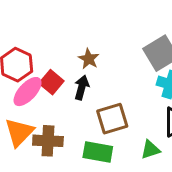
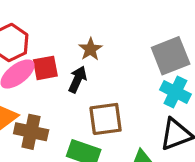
red square: (51, 82) -> (45, 68), turned 30

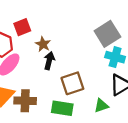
brown star: (90, 49) -> (43, 44), moved
red square: (45, 68) -> (22, 27), moved

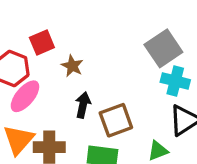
black arrow: (49, 61) -> (83, 105), moved

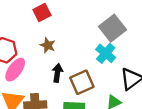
red square: (42, 43) -> (42, 12), moved
cyan cross: (175, 81) -> (106, 53), moved, turned 30

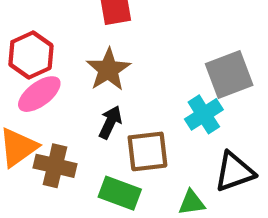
brown star: (48, 45) -> (108, 70), size x1.5

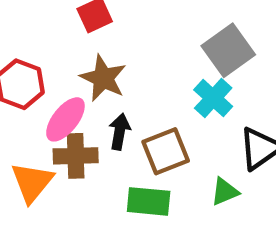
pink ellipse: (39, 94) -> (65, 119), moved
brown cross: (55, 166) -> (76, 156), moved

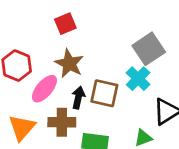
brown square: (166, 151) -> (104, 93), moved, turned 32
brown cross: (76, 156) -> (62, 122), moved

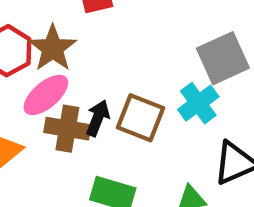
brown star: (69, 64) -> (53, 48), moved
brown cross: (62, 122) -> (67, 129), moved

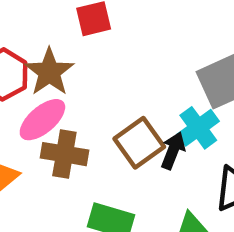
black arrow: (98, 118) -> (173, 151), moved
brown square: (141, 118) -> (139, 143), turned 33

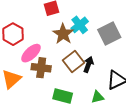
brown star: (49, 72) -> (63, 34), moved
cyan cross: (198, 128) -> (80, 25), moved

